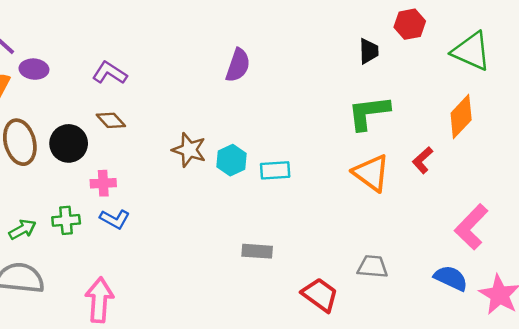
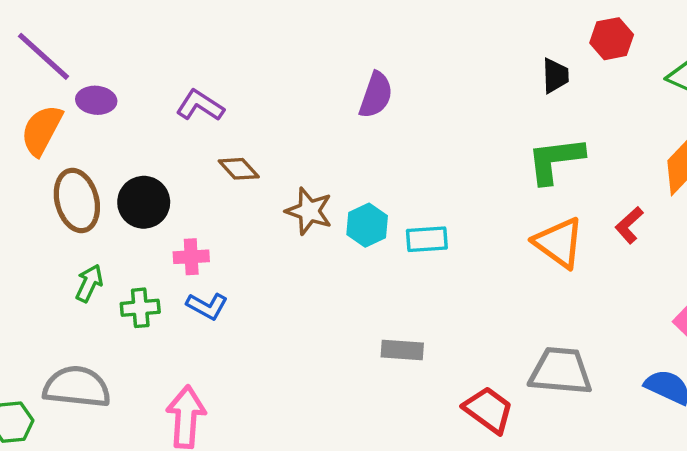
brown diamond: (111, 120) -> (239, 169), moved
green arrow: (22, 229) -> (89, 283), moved, turned -36
gray trapezoid: (373, 267) -> (561, 371), size x1.5

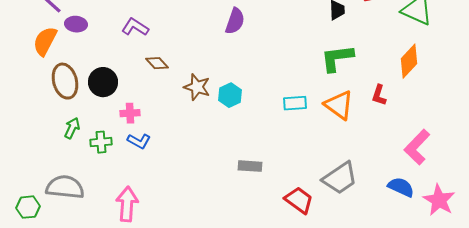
red L-shape: (629, 225) -> (379, 95), turned -30
cyan rectangle: (427, 239) -> (295, 103), moved
gray trapezoid: (561, 371) -> (340, 178), turned 141

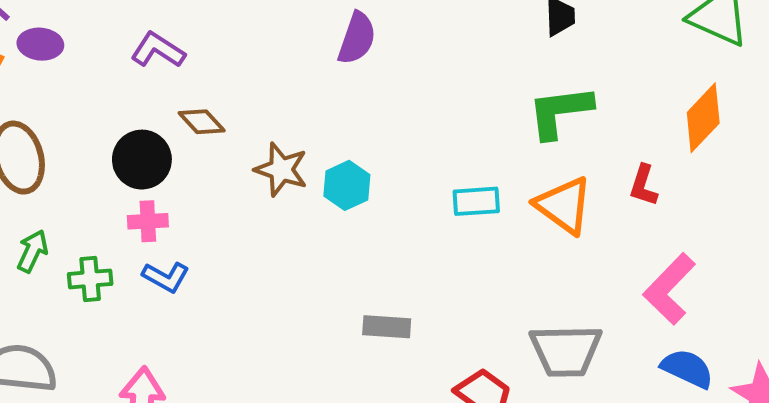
black circle: (103, 82) -> (142, 160), moved
pink L-shape: (417, 147) -> (669, 289), moved
gray trapezoid: (340, 178) -> (566, 351), turned 33

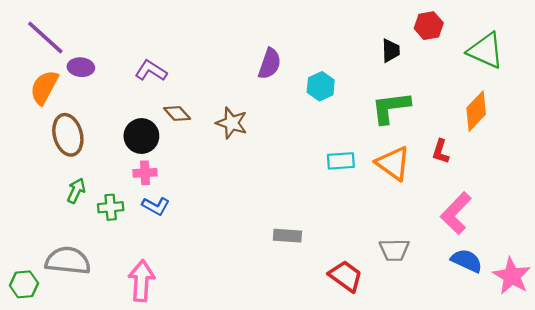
brown star: (281, 169) -> (232, 123), moved
cyan hexagon: (347, 185) -> (321, 86), moved
gray trapezoid: (566, 351) -> (394, 250), size x0.7

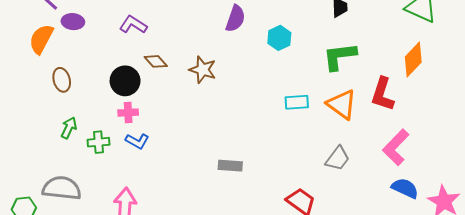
brown ellipse: (68, 135) -> (62, 80), size x0.7
red L-shape: (441, 151) -> (383, 94), size x1.6
gray rectangle: (287, 236) -> (230, 166), moved
gray trapezoid: (394, 250) -> (338, 159), moved, turned -52

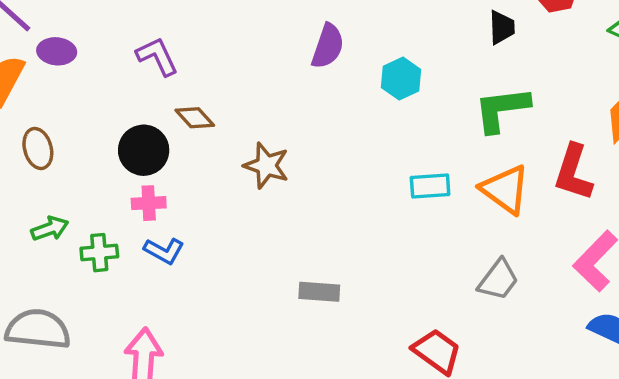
purple L-shape: (133, 25) -> (157, 56), turned 32
brown star: (203, 70) -> (266, 166), moved
green arrow: (69, 128) -> (50, 229), turned 45

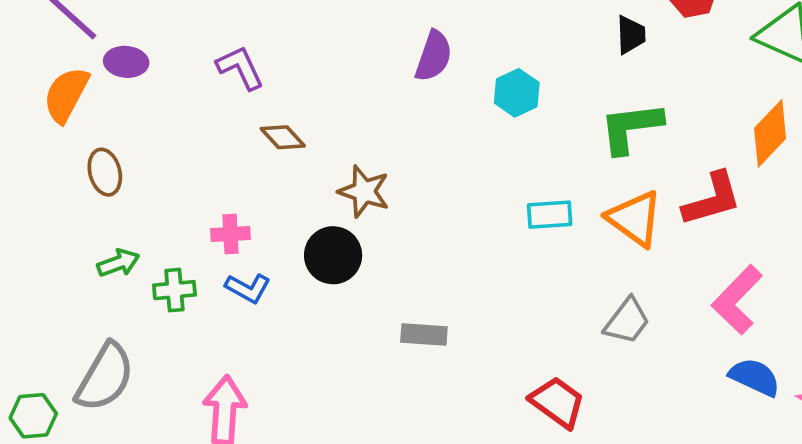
black circle: (144, 150) -> (333, 255), moved
red L-shape: (573, 172) -> (712, 199), turned -124
gray semicircle: (38, 329) -> (105, 377), turned 114

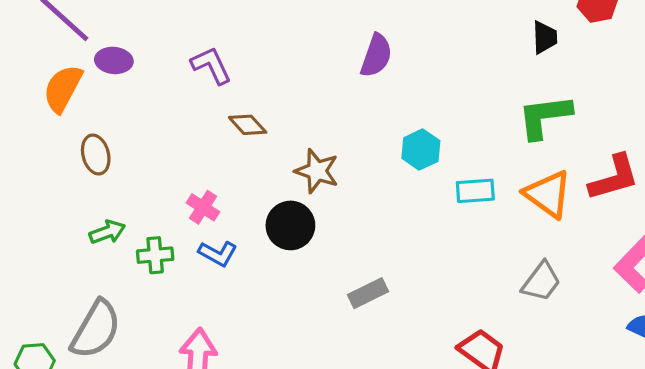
cyan hexagon: (517, 93) -> (421, 150), moved
pink cross: (231, 234) -> (203, 207), turned 36
gray rectangle: (424, 335) -> (368, 293), turned -30

